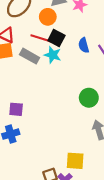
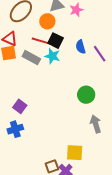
purple square: (16, 109) -> (20, 106), turned 32

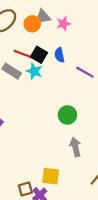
orange circle: (47, 21) -> (32, 24), moved
blue semicircle: (81, 47) -> (59, 55), moved
purple line: (100, 54) -> (85, 72), turned -30

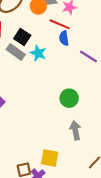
red line: (24, 54) -> (60, 24), moved
black square: (39, 55) -> (22, 37), moved

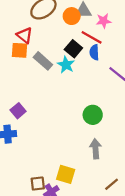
black square: (22, 37) -> (73, 49), moved

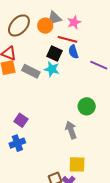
gray arrow: (95, 149) -> (71, 130), moved

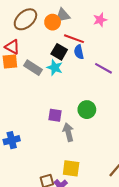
pink star: (74, 22) -> (100, 20), moved
purple square: (21, 120) -> (55, 115), moved, turned -32

